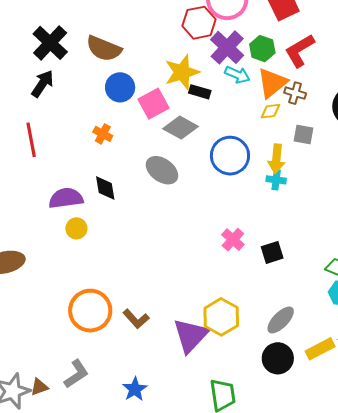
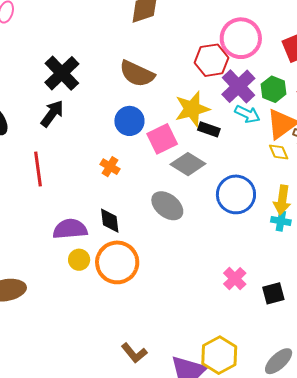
brown semicircle: (104, 49) -> (137, 74), moved
yellow diamond: (270, 111) -> (279, 152), turned 70
orange circle: (90, 311) -> (117, 262), moved

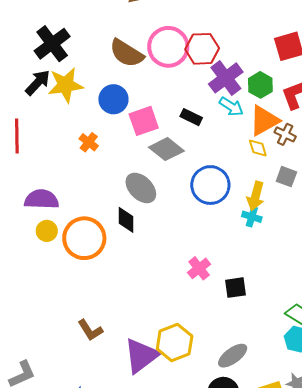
pink circle: (241, 38) -> (168, 47), moved
yellow star: (192, 109) -> (66, 85), moved
black diamond: (110, 221) -> (126, 220), moved

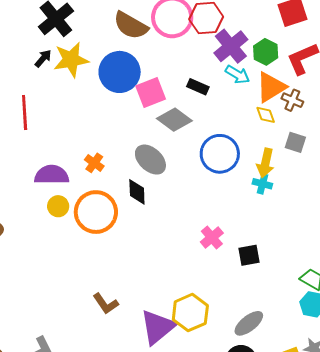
black arrow: (38, 83) -> (43, 58), size x0.7
blue circle: (113, 99) -> (120, 72), size x1.4
orange cross: (89, 142) -> (94, 163), moved

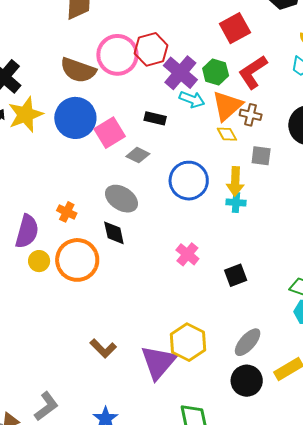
gray diamond: (174, 120) -> (138, 155), size x0.7
purple semicircle: (52, 175) -> (27, 231), turned 116
pink cross: (212, 238) -> (187, 254), moved

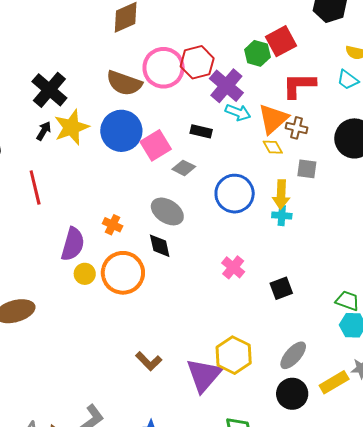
green hexagon: (216, 72) -> (257, 53), moved
red L-shape: (253, 72) -> (299, 85), turned 33

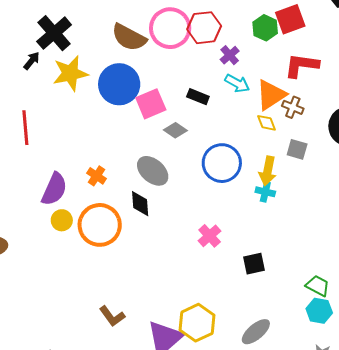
purple cross: (226, 86) -> (230, 55), size x0.6
black arrow: (44, 131) -> (32, 61), moved

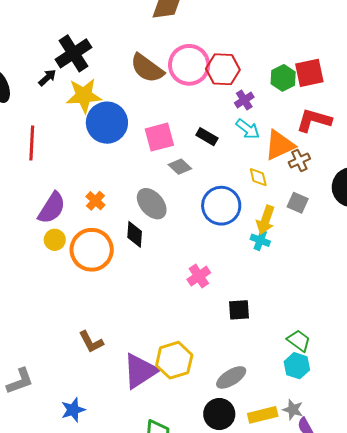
blue circle: (119, 84) -> (107, 123), moved
brown cross: (293, 107) -> (299, 160), turned 35
yellow diamond: (266, 123) -> (258, 177), moved

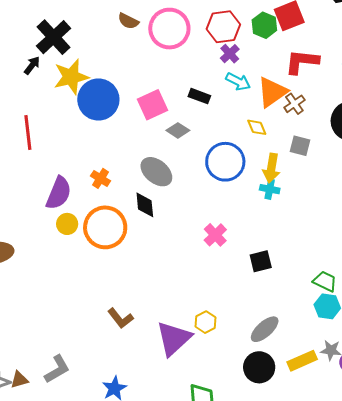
brown semicircle: (147, 68) -> (128, 21), moved, size x0.6
red hexagon: (223, 69) -> (223, 27), moved
yellow hexagon: (174, 360) -> (206, 322), size x0.6

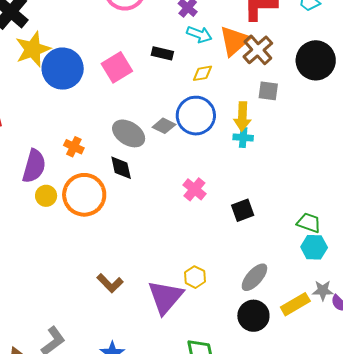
brown cross: (294, 104) -> (258, 50), size x1.4
yellow diamond: (257, 127) -> (202, 73), moved, turned -70
gray diamond: (178, 130) -> (164, 126), moved

